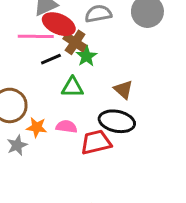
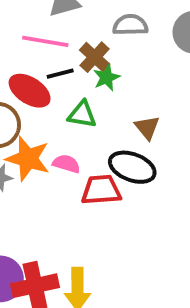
red ellipse: (59, 24) -> (30, 91), moved
orange star: (37, 127) -> (28, 159), size x1.6

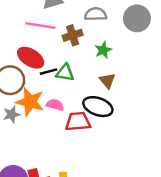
brown cross: (95, 57) -> (73, 35), turned 30
black line: (60, 74) -> (49, 72), moved
green star: (107, 78) -> (103, 50), moved

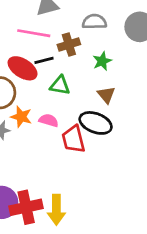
black line: (49, 72) -> (44, 60), moved
orange star: (30, 102) -> (21, 117), size x0.7
red trapezoid: (78, 122) -> (73, 139), turned -100

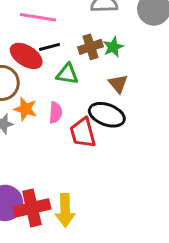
brown cross: (69, 44) -> (90, 47), moved
pink semicircle: (49, 120) -> (55, 113), turned 78

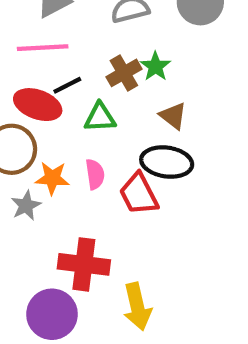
red cross: (32, 208) -> (84, 264), moved, turned 32

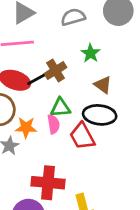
brown cross: (124, 73) -> (56, 71), moved
black line: (67, 85) -> (36, 79), moved
green triangle: (100, 117) -> (60, 108), moved

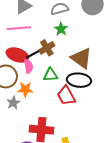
green star: (90, 53) -> (61, 29), moved
brown triangle: (103, 85) -> (81, 58), size x1.6
pink semicircle: (53, 124) -> (29, 66), moved

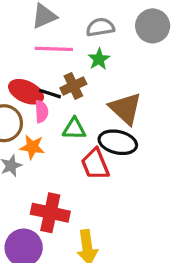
pink line: (19, 28) -> (54, 49), moved
black line: (33, 54) -> (50, 94), turned 40

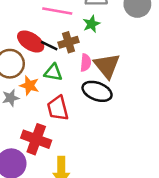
pink semicircle: (41, 112) -> (86, 63), moved
green triangle: (74, 129) -> (53, 72), moved
red trapezoid: (95, 164) -> (58, 108), moved

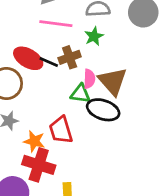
green triangle: (53, 72) -> (80, 94), moved
orange star: (29, 86) -> (34, 141), moved

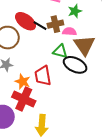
pink semicircle: (89, 79) -> (69, 32), moved, turned -96

